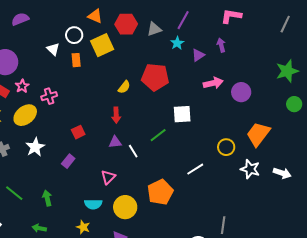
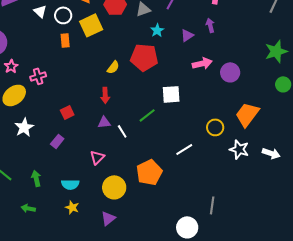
cyan star: (177, 43) -> (157, 30), moved
white triangle: (53, 49) -> (40, 11), moved
cyan semicircle: (93, 204) -> (70, 184), moved

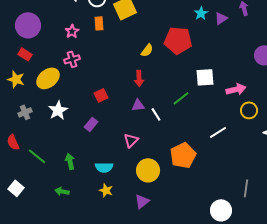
cyan star: (157, 30) -> (201, 13), moved
pink arrow: (202, 63) -> (236, 89), moved
pink star: (11, 66) -> (72, 31), moved

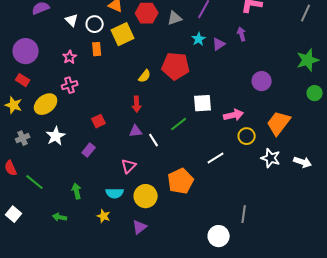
green arrow: (70, 161) -> (77, 191), moved
cyan semicircle: (104, 167) -> (115, 193), moved

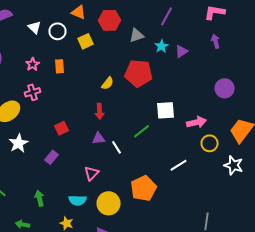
gray triangle: (175, 18) -> (136, 35), moved
yellow square: (123, 34) -> (86, 41), size x0.7
purple arrow: (242, 34) -> (216, 41), moved
orange rectangle: (97, 49) -> (60, 66), moved

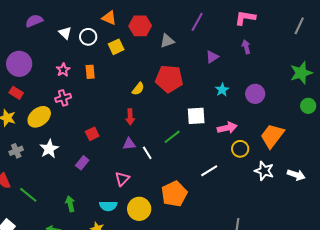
cyan star: (162, 46) -> (222, 90), moved

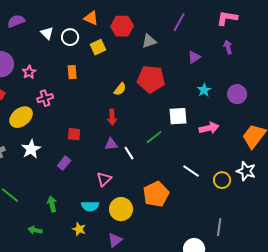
pink star: (63, 70) -> (29, 72), moved
red square: (92, 134) -> (74, 134), turned 32
yellow circle: (240, 149) -> (222, 180), moved
white line: (209, 171) -> (191, 171), turned 66

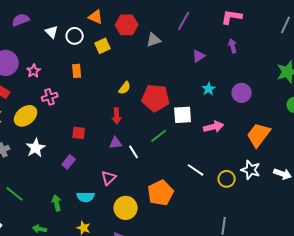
red pentagon: (151, 79) -> (156, 98), moved
cyan semicircle: (90, 206) -> (86, 197), moved

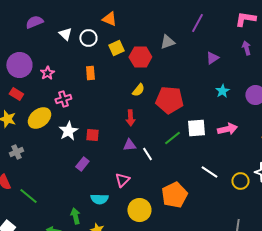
red hexagon: (127, 25) -> (140, 57), moved
white square: (183, 115) -> (196, 128), moved
white star: (36, 148) -> (68, 131), moved
green arrow: (57, 203) -> (75, 216), moved

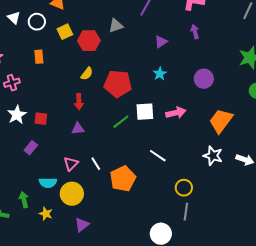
cyan star: (222, 91) -> (160, 74), moved
white line: (147, 154) -> (96, 164), moved
yellow circle: (240, 181) -> (184, 188), moved
yellow circle: (139, 210) -> (72, 194), moved

